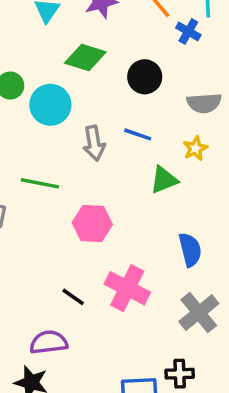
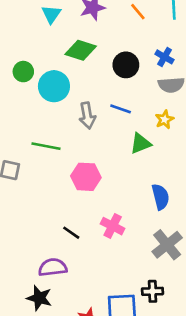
blue cross: (188, 31) -> (165, 57), moved
pink cross: (127, 288) -> (113, 226), size x0.7

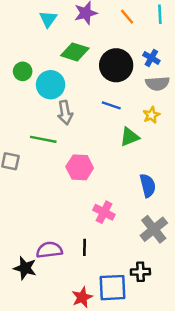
black circle: (126, 65) -> (116, 65), size x1.4
gray arrow: (87, 116) -> (65, 113), moved
black line: (71, 233) -> (85, 247), moved, turned 56
black star: (39, 298) -> (25, 268), moved

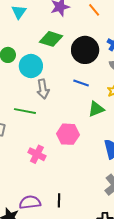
cyan triangle: (48, 19) -> (19, 12), moved
pink hexagon: (80, 167) -> (68, 134), moved
pink cross: (104, 212) -> (37, 154), moved

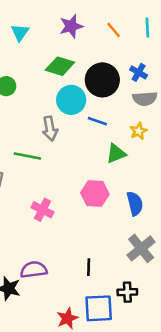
cyan circle: (31, 66) -> (71, 100), moved
pink hexagon: (68, 134) -> (95, 194), moved
black line: (59, 200) -> (89, 267), moved

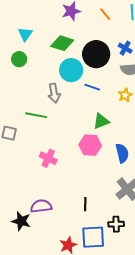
cyan triangle: (20, 32) -> (25, 34), moved
green triangle: (116, 154) -> (101, 121), moved

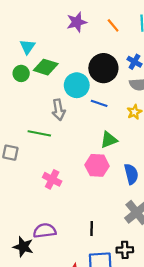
green diamond: (62, 43) -> (46, 67), moved

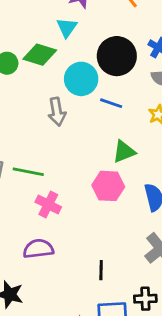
cyan triangle: (28, 47) -> (67, 28), moved
green line: (39, 133) -> (28, 172), moved
purple semicircle: (45, 231) -> (38, 249), moved

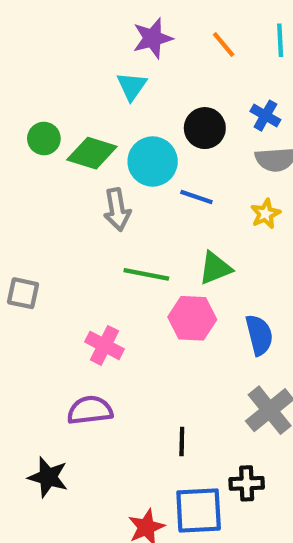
green diamond: (40, 55) -> (92, 153), moved
black circle: (117, 56) -> (205, 128), size x0.7
green line: (28, 172) -> (146, 274), moved

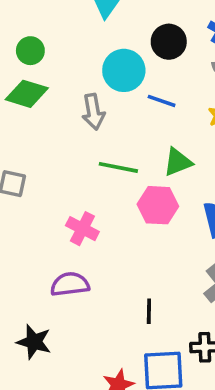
green diamond: (92, 153) -> (27, 94), moved

